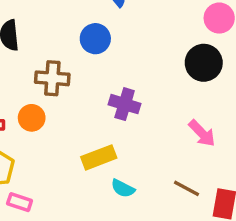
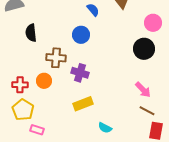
purple cross: (125, 104) -> (80, 73), moved
cyan semicircle: (123, 188) -> (105, 128), moved
brown line: (187, 188) -> (147, 111), moved

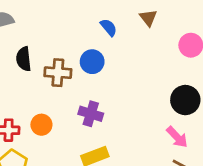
black circle: (144, 49) -> (185, 100), moved
brown cross: (56, 58) -> (58, 73), moved

